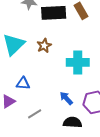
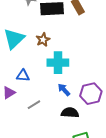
cyan cross: (78, 62) -> (58, 63), moved

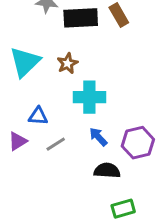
gray line: (34, 105) -> (56, 144), moved

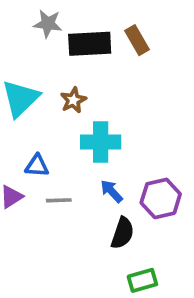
gray line: (56, 144) -> (59, 200), turned 30
black semicircle: (107, 171) -> (122, 233), turned 105

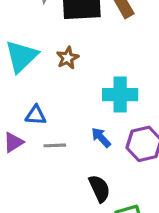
cyan cross: (101, 142) -> (120, 95), moved
black semicircle: (122, 233) -> (99, 188), moved, turned -44

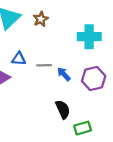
cyan cross: (120, 95) -> (89, 37), moved
gray line: (55, 145) -> (44, 65), moved

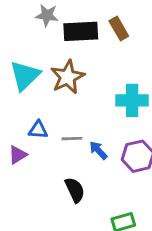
brown star: (41, 19) -> (67, 77), size x1.6
black semicircle: (63, 109) -> (75, 190), moved

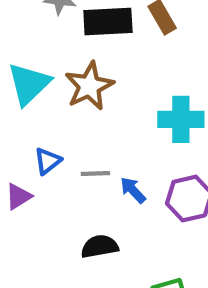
blue triangle: (38, 130) -> (48, 161), turned -42
black semicircle: (75, 190) -> (100, 246), turned -75

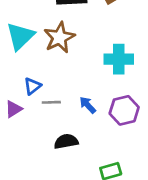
gray line: (95, 174) -> (51, 102), moved

